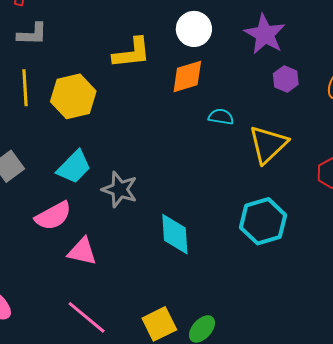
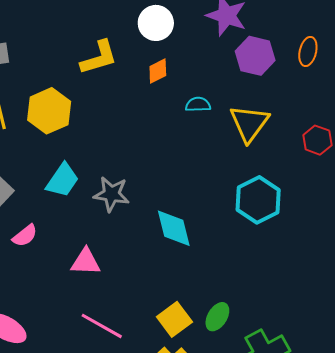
orange diamond: (187, 77) -> (158, 71), size x0.7
purple hexagon: (286, 79) -> (255, 56), size x1.5
pink semicircle: (53, 216) -> (25, 236), moved, size x0.7

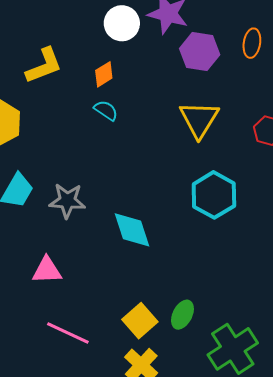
white circle: (156, 23) -> (122, 23), moved
cyan semicircle: (198, 104) -> (106, 110), moved, turned 40

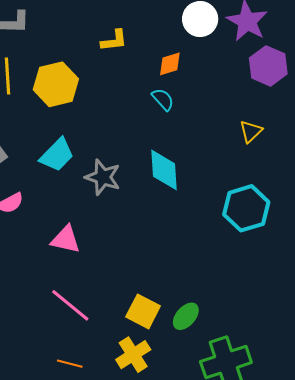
yellow L-shape: (44, 66) -> (114, 41), size x0.7
yellow triangle: (199, 119) -> (251, 131), size x0.6
cyan diamond: (132, 230) -> (164, 170), moved
yellow square: (140, 321) -> (143, 311), turned -36

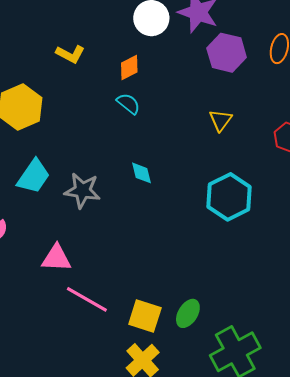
yellow L-shape: (114, 41) -> (70, 54), turned 44
cyan diamond: (164, 170) -> (142, 173), size x0.6
pink line: (70, 305) -> (87, 299), moved

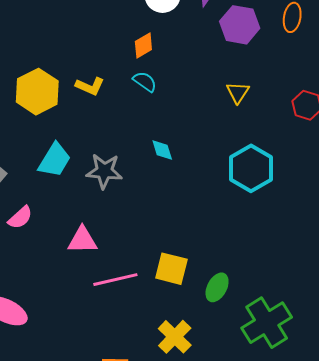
yellow L-shape: (70, 54) -> (90, 86), moved
pink line: (87, 299) -> (115, 280), turned -39
yellow square: (145, 316) -> (171, 269), moved

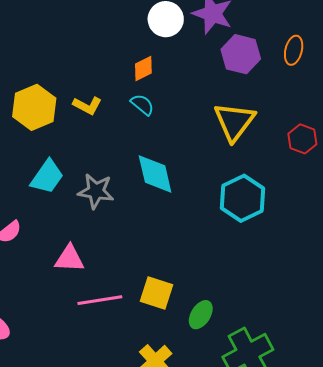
yellow triangle: (238, 92) -> (234, 122), size x1.8
cyan diamond: (162, 150) -> (155, 174), size x1.8

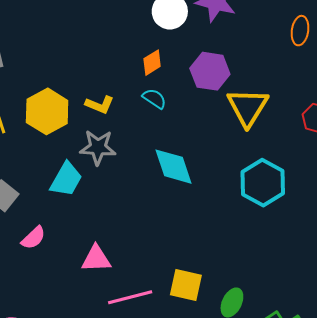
purple hexagon: (241, 54) -> (210, 71), moved
gray star: (96, 191) -> (98, 147), moved

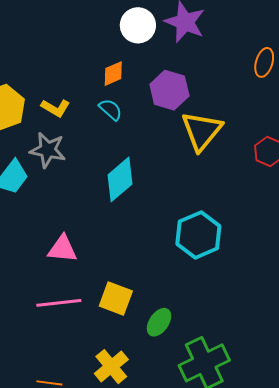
cyan diamond: (173, 167) -> (120, 179), turned 60
cyan hexagon: (263, 183) -> (198, 235), moved
pink triangle: (96, 259) -> (62, 249), moved

